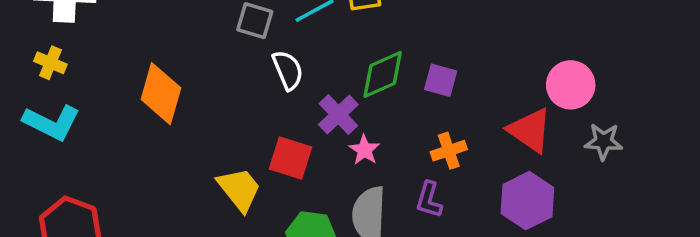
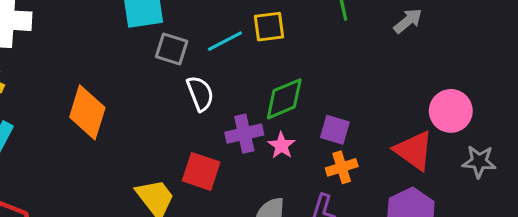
purple square: (441, 80) -> (335, 130), moved
purple cross: (338, 115) -> (244, 134), turned 30
pink star: (364, 150) -> (281, 145), moved

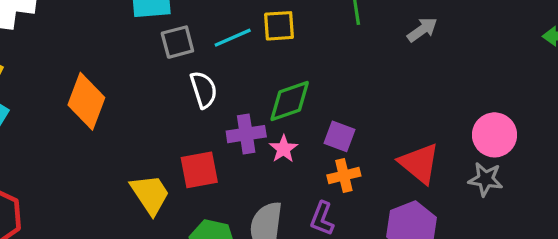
gray square: (172, 49) -> (177, 42), turned -36
pink circle: (451, 111) -> (495, 135), moved
red square: (201, 171) -> (199, 170), turned -33

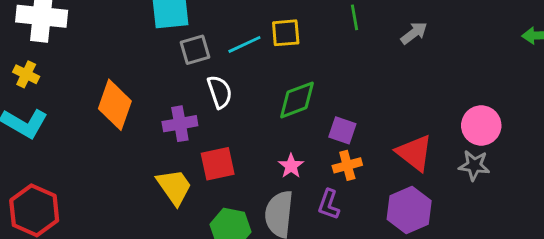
purple cross: (246, 134) -> (180, 124), moved
pink star: (284, 149) -> (291, 166), moved

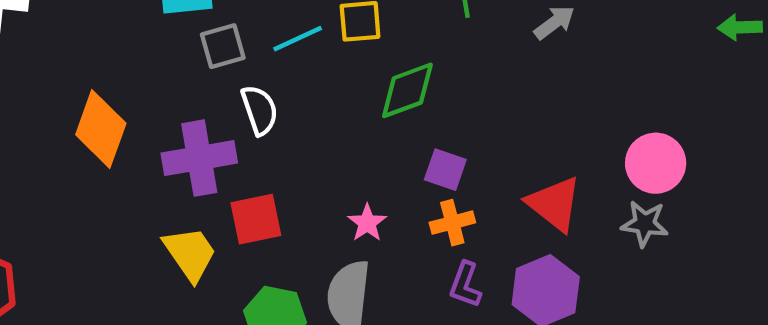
green diamond: (297, 100) -> (407, 90), moved
purple cross: (180, 124) -> (199, 158), size x1.4
purple L-shape: (329, 205) -> (465, 285), moved

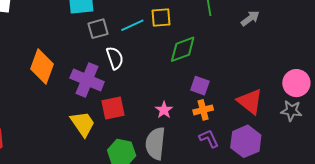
purple cross: (199, 158) -> (87, 80), turned 32
purple L-shape: (465, 285) -> (209, 138), turned 135

